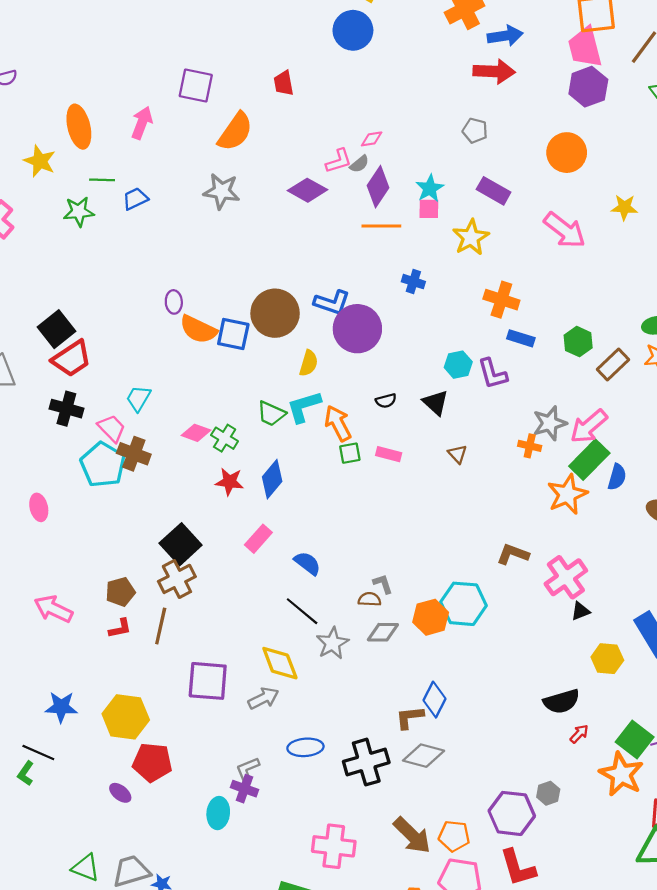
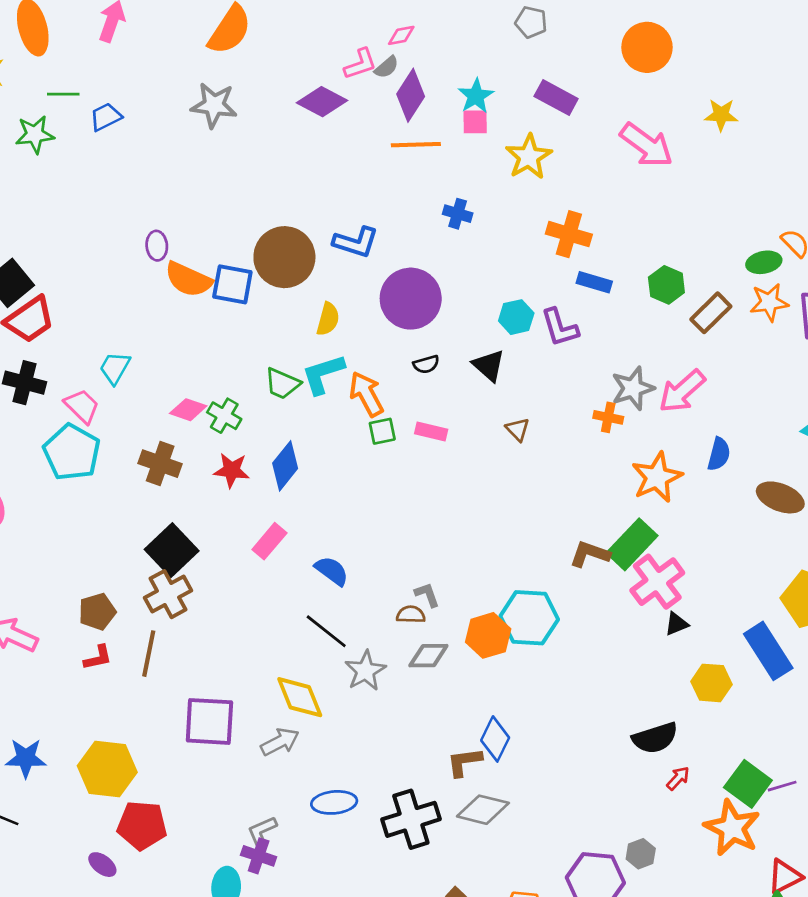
purple circle: (357, 329) -> (411, 299), moved
brown cross: (134, 454) -> (160, 464), moved
green rectangle: (589, 460) -> (632, 544), moved

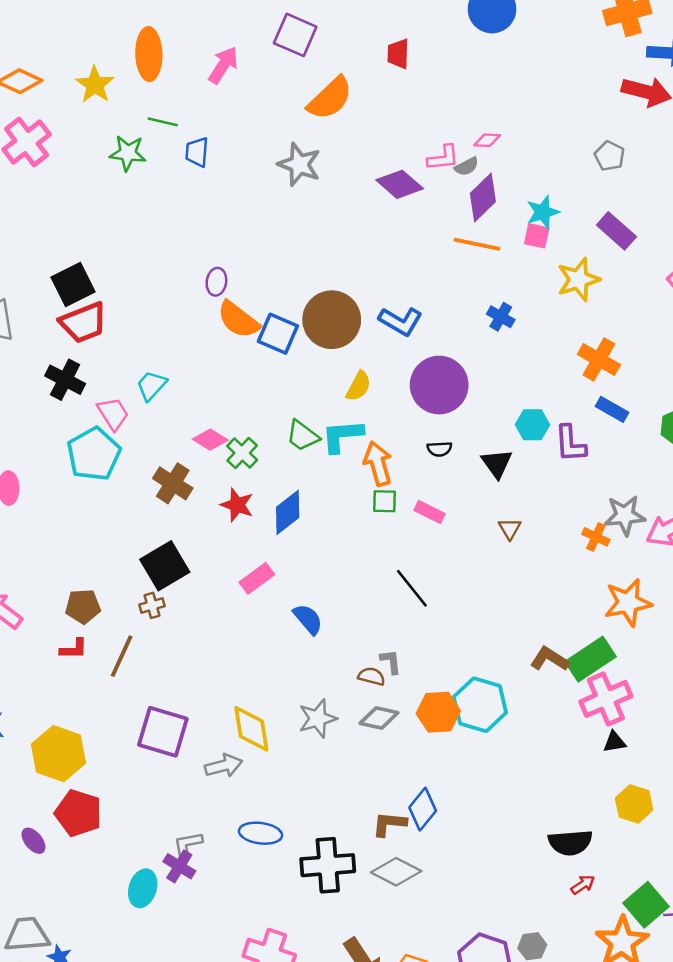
blue trapezoid: (106, 117) -> (197, 152), turned -72
brown cross: (168, 594) -> (152, 605), size x0.6
black line: (326, 631) -> (412, 588), moved

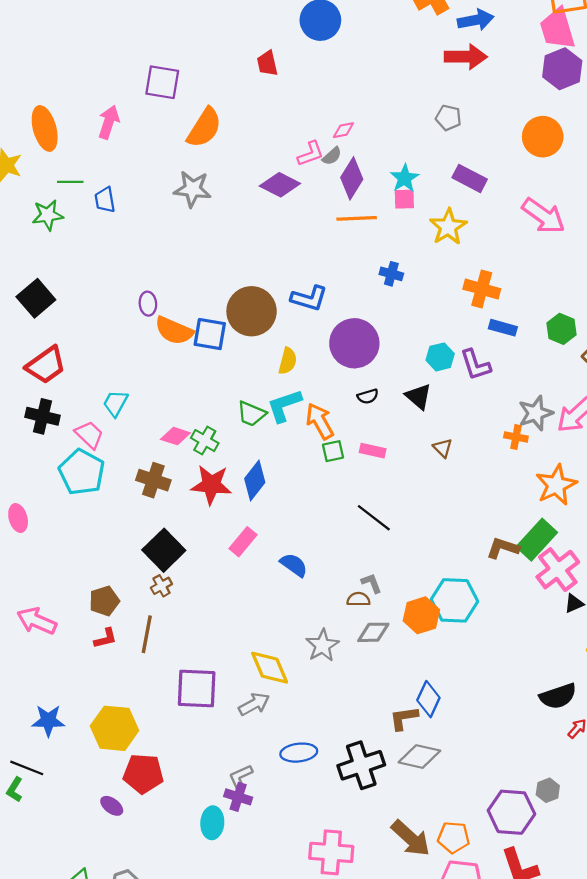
red trapezoid: (398, 54) -> (267, 63), moved
black square: (73, 285) -> (36, 298), moved
red star: (237, 505) -> (211, 485), size x1.4

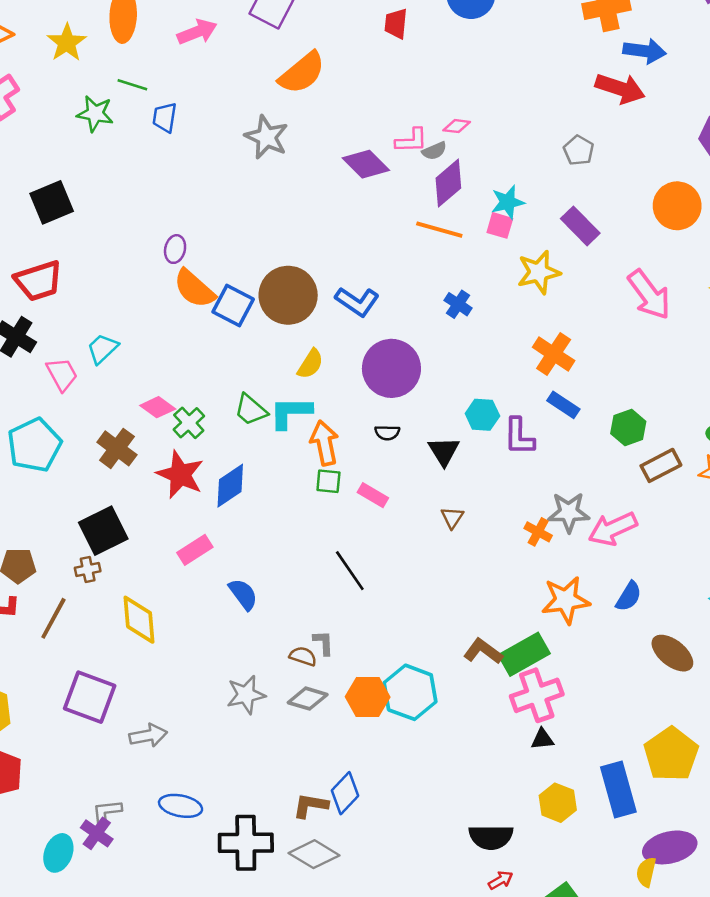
pink arrow: (109, 122) -> (197, 32), turned 32
cyan pentagon: (82, 472) -> (34, 445), moved
yellow diamond: (270, 668) -> (139, 620), moved

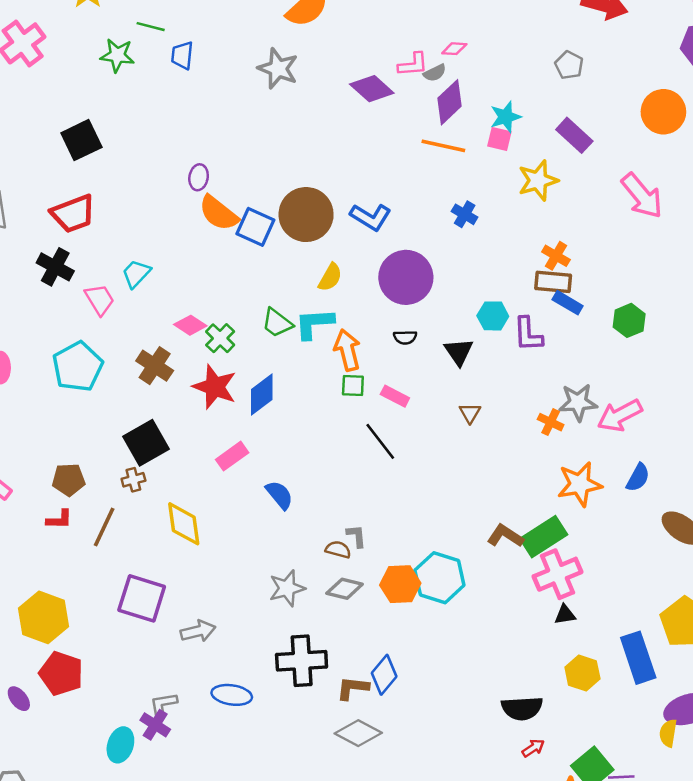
orange cross: (554, 354) -> (556, 256), size x0.7
brown rectangle: (661, 465) -> (553, 282), moved, turned 36
black line: (350, 571) -> (380, 441), moved
black cross: (246, 843) -> (302, 661), moved

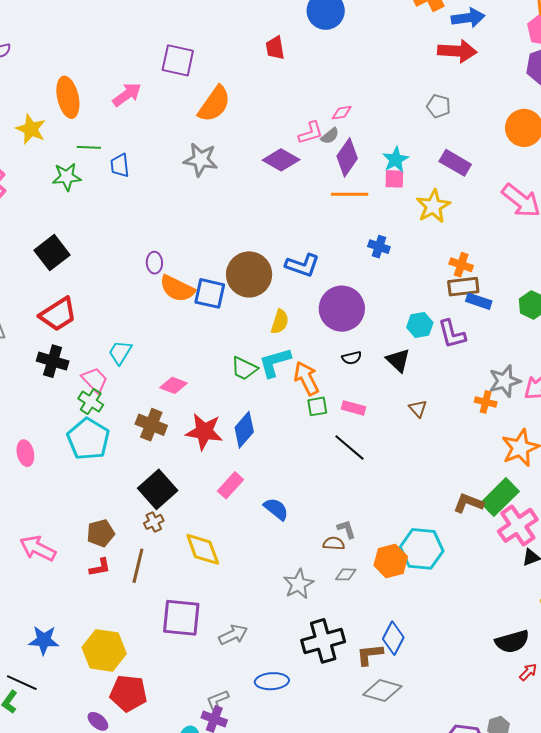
green cross: (220, 338) -> (91, 402), moved
gray diamond: (345, 589) -> (346, 574), size x0.7

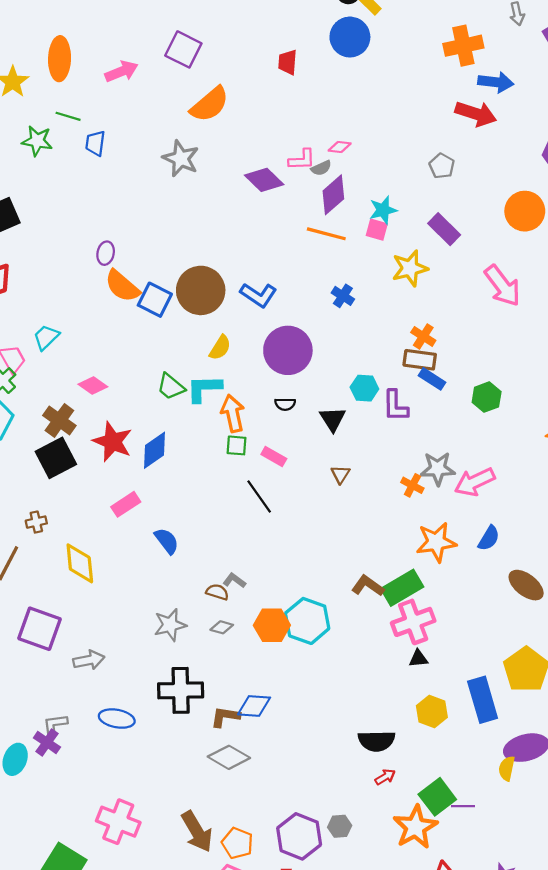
black square: (158, 489) -> (56, 458), moved
gray L-shape: (346, 529) -> (234, 581), turned -50
blue diamond: (393, 638) -> (254, 706), turned 52

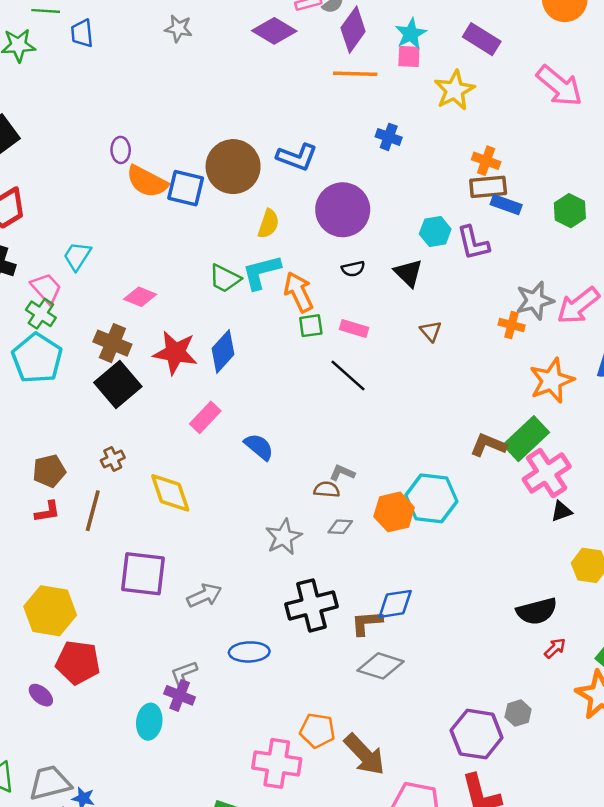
gray star: (181, 158) -> (178, 28), size x0.7
orange pentagon: (237, 843) -> (317, 731), moved

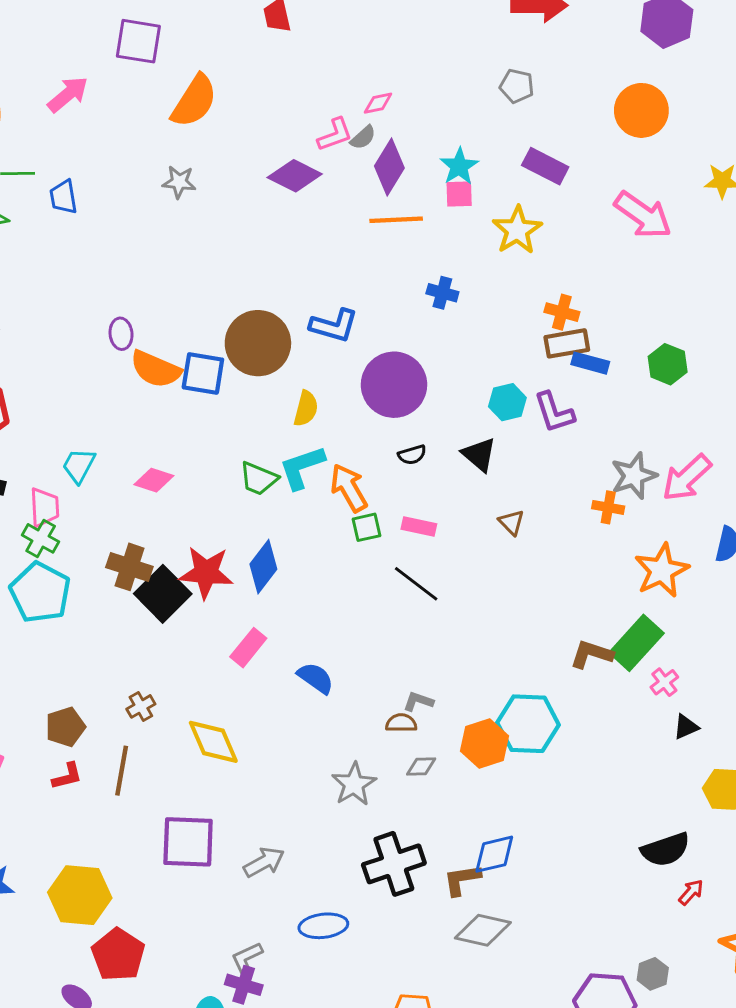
pink trapezoid: (46, 288) -> (44, 507), turned 44
pink diamond: (140, 297) -> (154, 480), moved
black square: (118, 384) -> (163, 594), moved
pink cross: (547, 473) -> (664, 682), size x0.5
red pentagon: (78, 662) -> (118, 955), turned 30

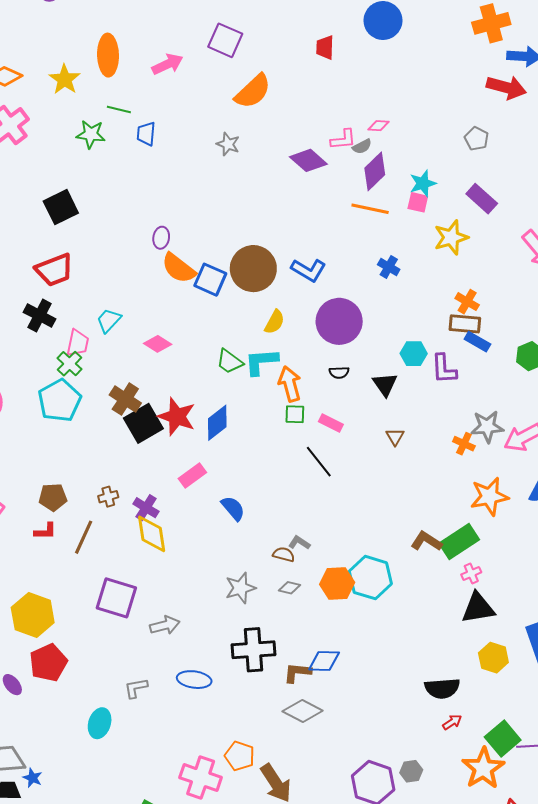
black triangle: (686, 727) -> (478, 608), size x1.8
purple cross: (244, 985) -> (146, 508), moved

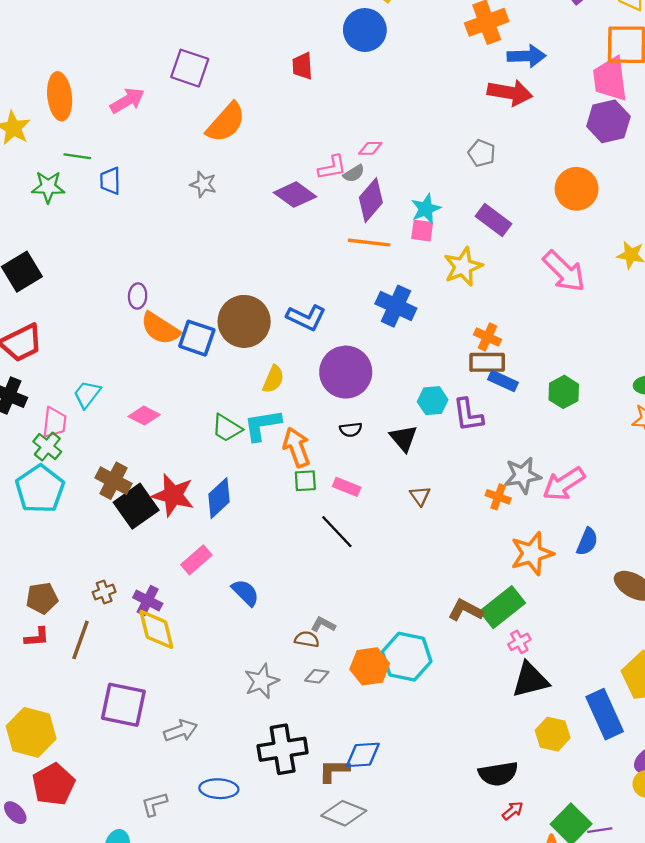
blue cross: (389, 267) -> (396, 306), size x1.6

